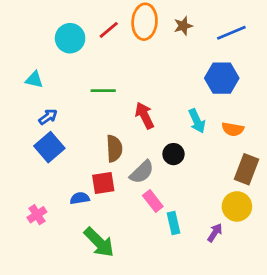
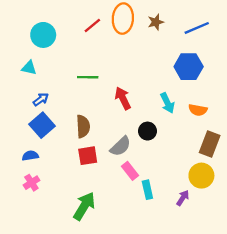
cyan circle: (70, 38) -> (43, 35), moved
brown semicircle: (114, 149) -> (83, 126), moved
blue semicircle: (80, 198) -> (30, 156), moved
green arrow: (99, 242) -> (84, 206), turned -104

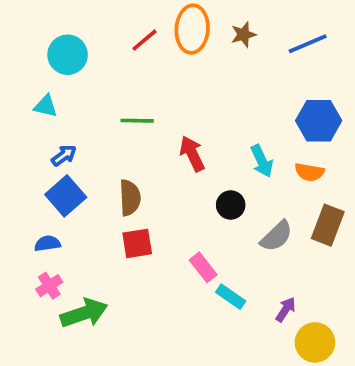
blue hexagon: (189, 67) -> (319, 121), moved
gray semicircle: (121, 146) -> (276, 236), moved
yellow circle: (201, 176) -> (315, 342), moved
cyan rectangle: (147, 190) -> (231, 297), turned -42
green arrow: (84, 206) -> (84, 313), moved, turned 40

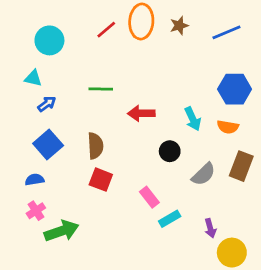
red arrow: (192, 154) -> (141, 113), turned -65
blue arrow: (64, 156) -> (47, 104), moved
red square: (137, 243) -> (101, 180), turned 30
cyan rectangle: (231, 297) -> (170, 219), turned -65
purple arrow: (286, 309) -> (210, 228), turned 132

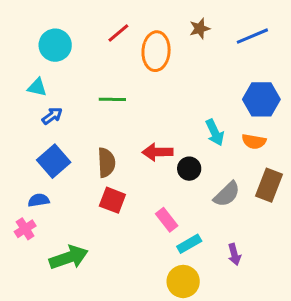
orange ellipse: (141, 22) -> (156, 51), moved
red arrow: (141, 113) -> (158, 152), moved
pink cross: (36, 211) -> (25, 229), moved
yellow circle: (232, 253) -> (183, 281), moved

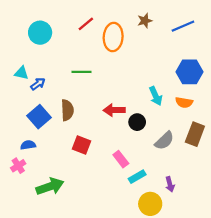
cyan triangle: (37, 87) -> (22, 73), moved
brown semicircle: (106, 163) -> (67, 110), moved
yellow circle: (183, 281) -> (150, 204), moved

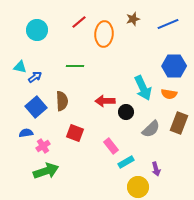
cyan arrow: (156, 96) -> (143, 88), size x1.4
pink cross: (18, 166) -> (43, 146), moved

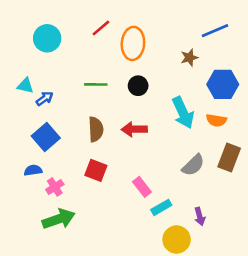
brown star: (133, 19) -> (189, 58), moved
brown semicircle: (62, 101) -> (96, 129), moved
black circle: (126, 112) -> (138, 86), moved

